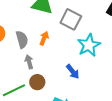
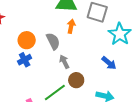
orange arrow: (44, 38) -> (71, 26), moved

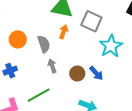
blue cross: (25, 60) -> (10, 71), moved
brown circle: (76, 80) -> (77, 74), moved

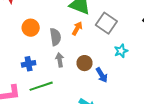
cyan star: (111, 46) -> (121, 51), size x0.6
blue cross: (10, 71) -> (29, 64), moved
brown circle: (77, 74) -> (84, 63), moved

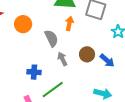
orange circle: (31, 28) -> (23, 24), moved
blue cross: (29, 64) -> (34, 72), turned 32

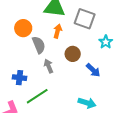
orange circle: (23, 24) -> (23, 28), moved
brown circle: (87, 54) -> (73, 54), moved

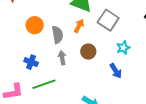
orange circle: (23, 28) -> (35, 25), moved
blue arrow: (93, 70) -> (116, 71), moved

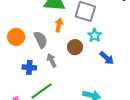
cyan star: (123, 48) -> (95, 35), moved
blue cross: (31, 62) -> (29, 67), moved

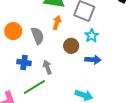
blue arrow: (107, 58) -> (93, 60), moved, turned -42
gray arrow: (52, 60) -> (47, 67), moved

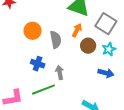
brown circle: (71, 46) -> (88, 46), moved

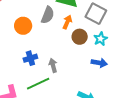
gray semicircle: (56, 40) -> (48, 15), moved, turned 36
blue cross: (38, 64) -> (30, 58), turned -32

